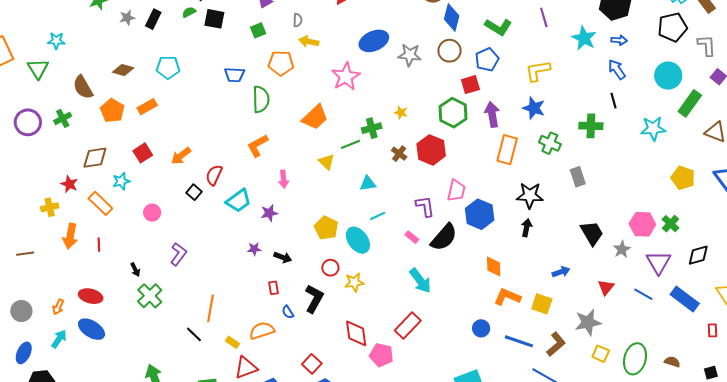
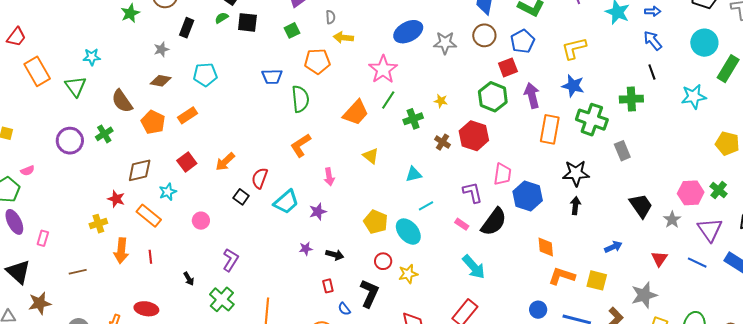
gray star: (127, 18) -> (161, 49), moved
green cross: (550, 143) -> (592, 120), size x1.4
green line: (351, 144) -> (388, 100), moved, turned -30
green cross: (150, 296) -> (222, 299), moved

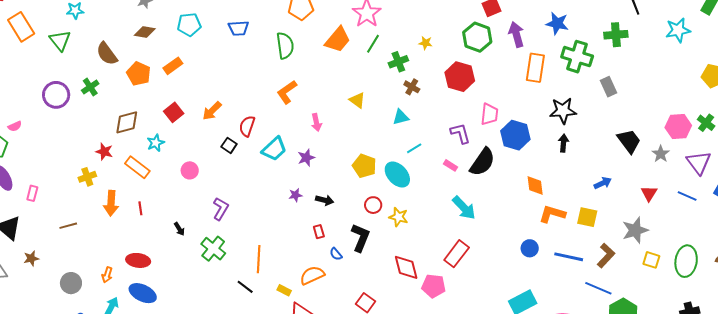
blue trapezoid: (272, 77) -> (238, 28), moved
orange trapezoid: (356, 113) -> (338, 40), moved
brown cross: (442, 142) -> (412, 87), moved
yellow star: (408, 274) -> (399, 217), turned 30
brown star: (40, 303) -> (31, 258), size x0.7

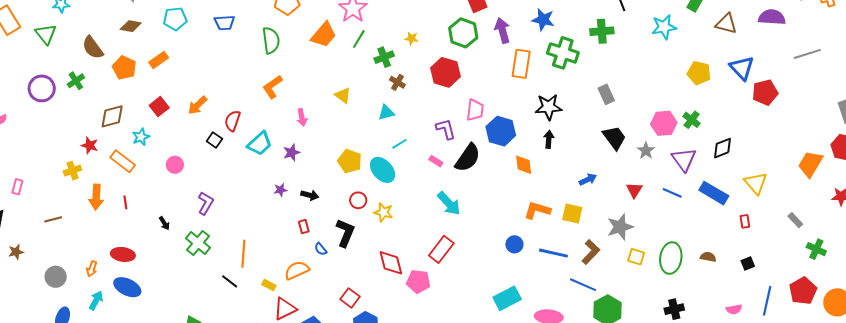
gray rectangle: (609, 87) -> (606, 94), moved
orange diamond: (535, 185) -> (524, 165), moved

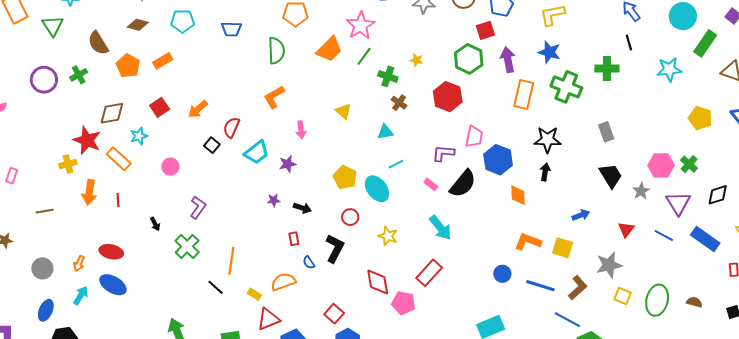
green cross: (384, 57) -> (388, 76), turned 36
purple L-shape: (446, 129) -> (443, 153), turned -75
red star: (90, 145) -> (87, 140), size x1.6
yellow star: (383, 212) -> (388, 236), moved

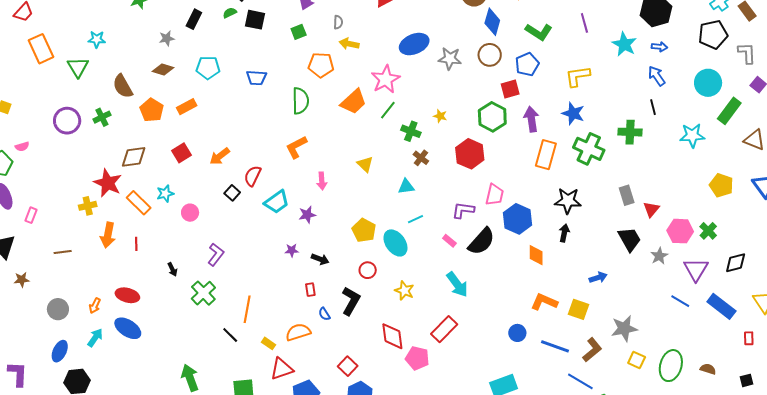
cyan star: (139, 136) -> (165, 194), moved
red triangle: (626, 229) -> (651, 209), moved

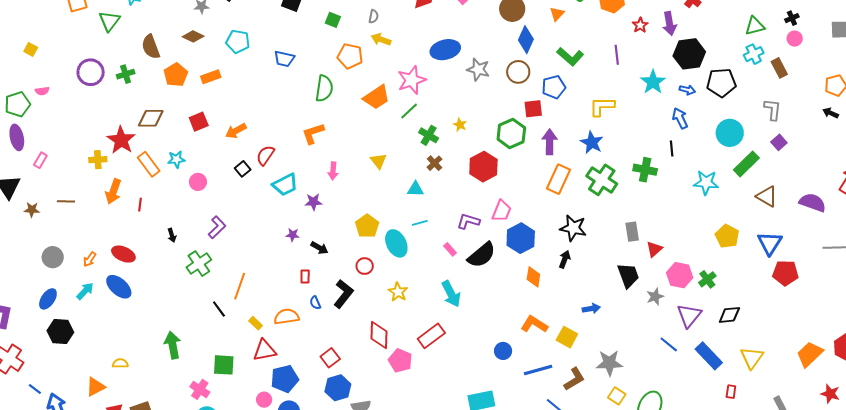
green square: (299, 32) -> (333, 20), turned 35
black pentagon: (713, 35) -> (721, 83), moved
brown star: (22, 280) -> (32, 210), moved
blue line: (555, 346) -> (538, 370), turned -44

